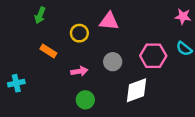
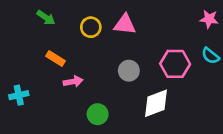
green arrow: (40, 15) -> (46, 18), turned -77
yellow circle: (79, 33) -> (91, 27), moved
pink arrow: (79, 71) -> (73, 82), moved

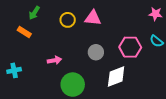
green arrow: (46, 18) -> (34, 13), turned 88
orange rectangle: (55, 58) -> (24, 32), moved
green circle: (98, 114) -> (73, 85), size x1.5

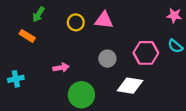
white diamond: (116, 76) -> (130, 86), turned 30

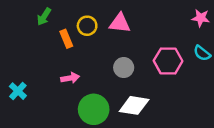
orange rectangle: (27, 36) -> (66, 39), moved, turned 35
cyan cross: (16, 79) -> (18, 91), turned -35
white diamond: (130, 86) -> (134, 105), moved

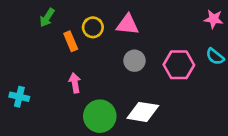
gray circle: (124, 68) -> (134, 61), moved
pink arrow: (70, 78) -> (75, 83), turned -90
cyan cross: (18, 91) -> (19, 97), turned -30

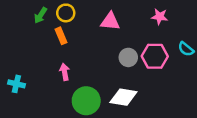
pink star: (214, 19) -> (160, 17), moved
yellow circle: (93, 27) -> (66, 13), moved
gray circle: (134, 61) -> (128, 57), moved

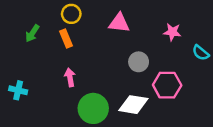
green arrow: (40, 15) -> (32, 33), moved
pink star: (160, 17) -> (172, 32), moved
pink hexagon: (155, 56) -> (167, 85), moved

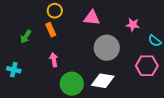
green arrow: (32, 33) -> (26, 37), moved
gray circle: (139, 62) -> (107, 48), size x1.6
pink hexagon: (167, 85) -> (147, 66), moved

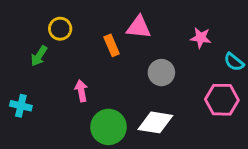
yellow circle: (55, 11) -> (60, 29), moved
orange rectangle: (51, 30) -> (112, 45), moved
gray circle: (107, 48) -> (161, 73), size x0.7

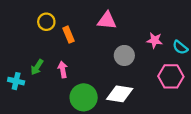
pink star: (201, 38) -> (155, 40), moved
orange rectangle: (112, 45) -> (68, 35), moved
green arrow: (39, 56) -> (37, 67), moved

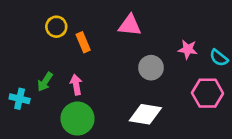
green circle: (84, 97) -> (78, 119), moved

